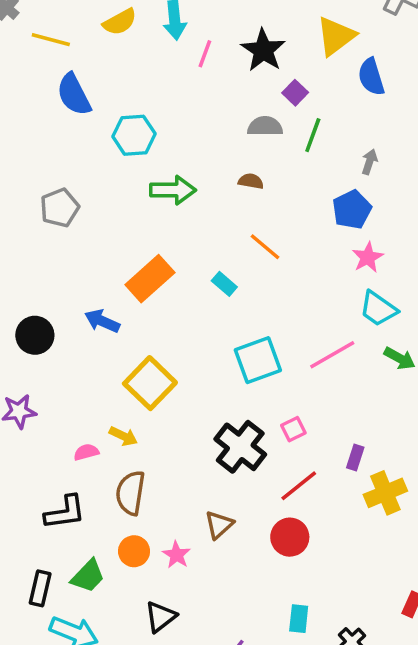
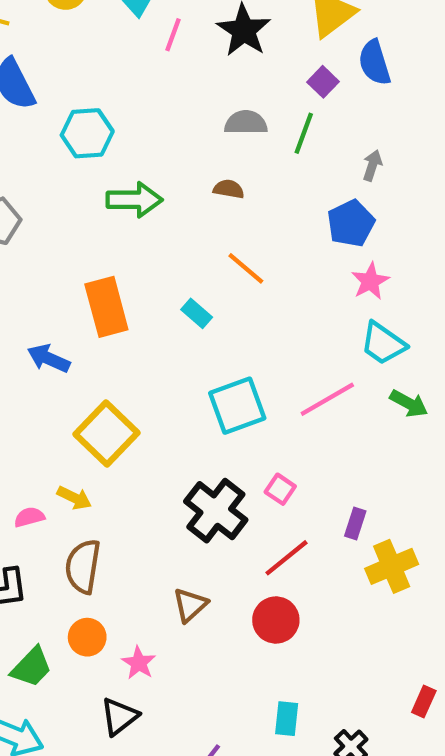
purple square: (295, 93) -> (323, 82), moved
orange rectangle: (150, 279) -> (106, 307), turned -63
pink square: (293, 429) -> (280, 489), turned -30
pink star: (177, 555) -> (139, 663), moved

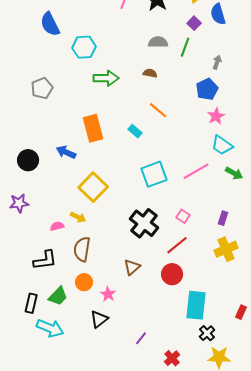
pink square: (280, 489) -> (183, 216), moved
purple rectangle: (355, 524) -> (223, 218), moved
cyan rectangle: (287, 719) -> (196, 305), moved, size x1.8

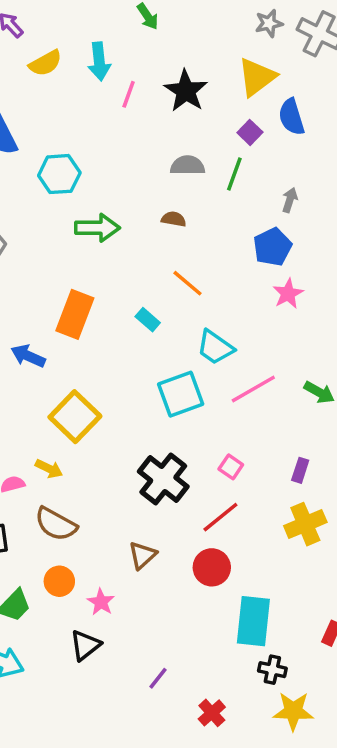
orange rectangle: (93, 128) -> (75, 314), turned 36
cyan trapezoid: (222, 145) -> (215, 347), moved
brown semicircle: (82, 249) -> (56, 524), turned -70
black cross: (207, 333) -> (272, 670), turned -35

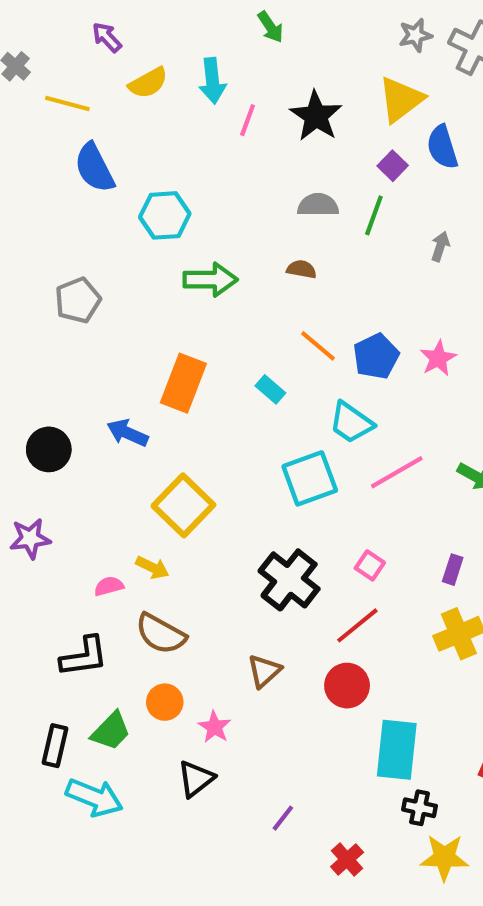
blue pentagon: (272, 247) -> (376, 356), moved

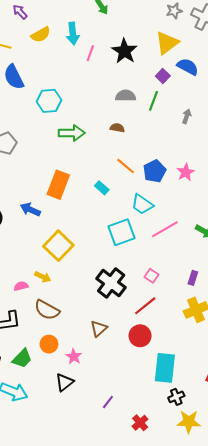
blue semicircle: (442, 147) -> (188, 67), turned 135
black cross: (420, 808) -> (176, 397), turned -35

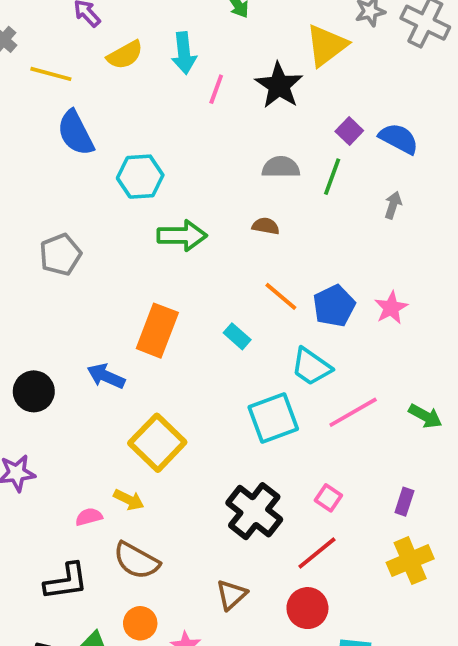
yellow triangle: (167, 43) -> (326, 45), moved
blue semicircle: (188, 67) -> (399, 139), moved

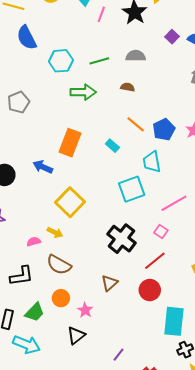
green line: (332, 177) -> (99, 61), moved, turned 54
cyan trapezoid: (311, 367) -> (152, 162), turned 45
pink line: (353, 412) -> (174, 203), moved

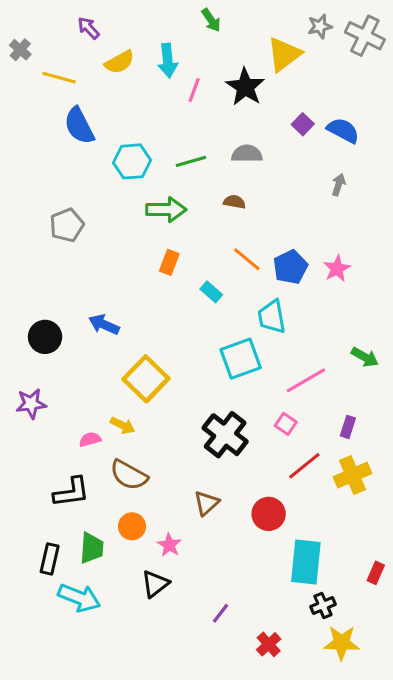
orange rectangle: (70, 143) -> (169, 262), moved, size x0.6
red line: (155, 261) -> (304, 466), moved
green trapezoid: (35, 312) -> (92, 548), turned -40

